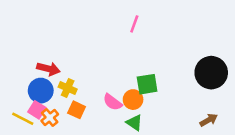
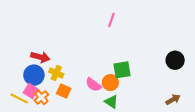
black circle: (211, 73) -> (175, 60), size x0.7

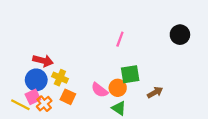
pink line: (111, 20) -> (120, 39), moved
black circle: (175, 60) -> (180, 35), moved
pink square: (31, 91) -> (33, 97), turned 32
brown arrow: (173, 100) -> (155, 92), moved

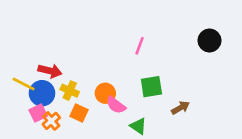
orange circle: (118, 88) -> (105, 93), moved
yellow line: (20, 105) -> (24, 84), moved

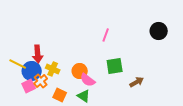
red arrow: (50, 71) -> (38, 54), turned 72
orange square: (79, 113) -> (60, 95), moved
orange cross: (51, 121) -> (41, 81), moved
green triangle: (138, 126) -> (84, 96), moved

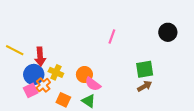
yellow line: (18, 64) -> (15, 50), moved
green square: (115, 66) -> (145, 69), moved

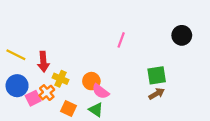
blue circle: (34, 75) -> (17, 86), moved

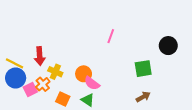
black circle: (182, 35) -> (168, 46), moved
yellow line: (16, 55) -> (15, 63), moved
brown arrow: (157, 94) -> (143, 97), moved

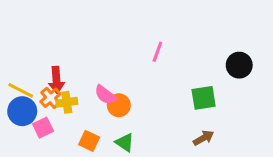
yellow cross: (55, 72) -> (67, 102), moved, turned -32
pink semicircle: (92, 83) -> (105, 95), moved
orange cross: (43, 84) -> (50, 98), moved

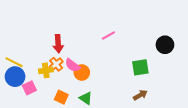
pink line: (157, 52) -> (108, 36), turned 40
red arrow: (56, 80) -> (58, 44), moved
orange cross: (50, 98) -> (56, 64), moved

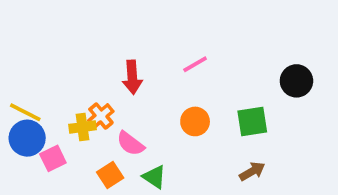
red arrow: (58, 44) -> (132, 77), moved
pink semicircle: (73, 65) -> (130, 144), moved
orange circle: (82, 72) -> (195, 121), moved
orange square: (61, 97) -> (110, 175), turned 32

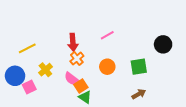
yellow line: (25, 112) -> (27, 48), moved, turned -54
orange cross: (101, 116) -> (77, 59), moved
yellow cross: (82, 127) -> (45, 70), turned -32
orange square: (110, 175) -> (81, 86), moved

